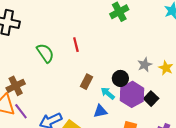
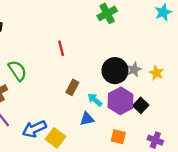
green semicircle: (45, 53) -> (17, 71), moved
black circle: (120, 78) -> (115, 71), moved, size x1.5

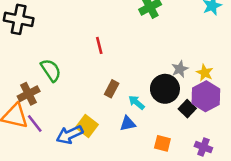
black circle: (115, 71) -> (165, 89), moved
purple hexagon: (121, 101) -> (206, 96), moved
yellow square: (56, 138) -> (87, 126), moved

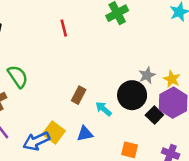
red line: (99, 45) -> (64, 28), moved
blue triangle: (128, 124) -> (85, 134), moved

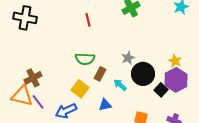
gray star: (147, 75) -> (128, 58), moved
green semicircle: (18, 77) -> (85, 59), moved, turned 126
yellow square: (54, 132) -> (80, 89), moved

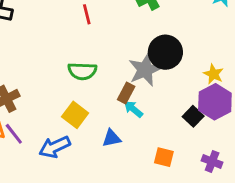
gray star: (128, 58) -> (145, 70), size x1.6
brown rectangle: (100, 74) -> (126, 93), moved
black circle: (143, 74) -> (165, 52), moved

